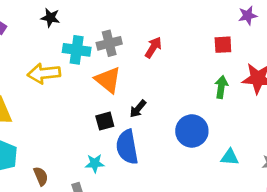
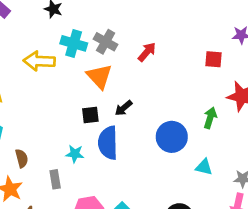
gray cross: (109, 43) -> (106, 42), turned 35
green arrow: (221, 87) -> (210, 118), moved

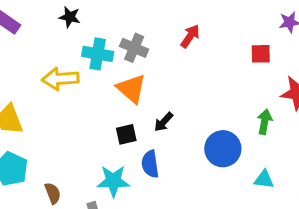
red arrow: (147, 52) -> (190, 36), moved
blue semicircle: (108, 143) -> (150, 164), size x0.7
cyan star: (75, 154) -> (113, 181), size x1.5

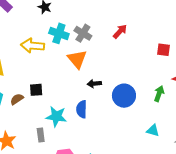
black arrow: (164, 122) -> (94, 84), turned 32
black square: (126, 134) -> (36, 90), moved
blue circle: (223, 149) -> (124, 96), moved
brown semicircle: (53, 193) -> (17, 99), moved, turned -112

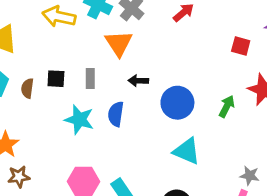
brown semicircle: (17, 99) -> (27, 88), turned -56
cyan triangle: (153, 130) -> (187, 151), moved, size x1.5
gray rectangle: (41, 135) -> (90, 79), moved

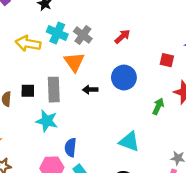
gray rectangle: (90, 79) -> (54, 90), size x1.6
blue circle: (177, 103) -> (124, 78), moved
blue semicircle: (116, 114) -> (70, 147), moved

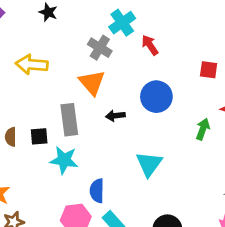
cyan cross: (57, 33) -> (122, 23), moved, turned 36
red arrow: (122, 36) -> (150, 45), turned -77
black square: (28, 91) -> (39, 136), moved
cyan triangle: (129, 142) -> (149, 164), moved, turned 50

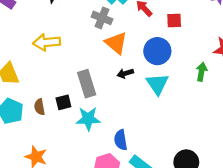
red square: (209, 70) -> (174, 20), moved
orange triangle: (92, 83) -> (116, 43), moved
cyan triangle: (149, 164) -> (157, 84), moved

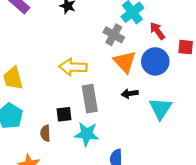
yellow arrow: (47, 42) -> (73, 67), moved
blue circle: (157, 51) -> (155, 61), moved
brown semicircle: (39, 107) -> (45, 133), moved

